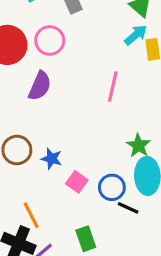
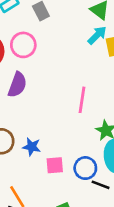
pink line: (113, 87) -> (82, 100), moved
pink square: (77, 182) -> (55, 165), turned -36

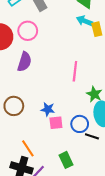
cyan arrow: (97, 35) -> (85, 21), turned -112
blue star: (32, 147) -> (48, 109), moved

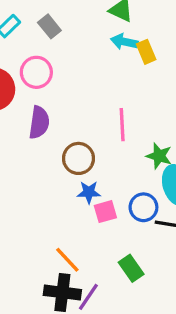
brown circle: (14, 106) -> (78, 158), moved

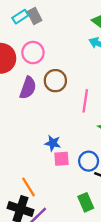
gray rectangle: (49, 26) -> (34, 16), moved
brown circle: (78, 158) -> (55, 81), moved
green rectangle: (131, 268) -> (86, 202), moved

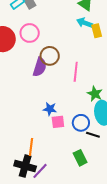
purple semicircle: (28, 88) -> (40, 67), moved
orange line: (28, 187) -> (31, 147), turned 42

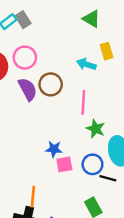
cyan arrow: (85, 23) -> (86, 64), moved
purple semicircle: (40, 67) -> (28, 89), moved, turned -42
green star: (95, 94) -> (96, 129), moved

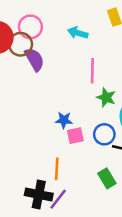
cyan arrow: (86, 64) -> (78, 33), moved
brown circle: (51, 84) -> (20, 44), moved
orange line: (33, 197) -> (57, 169), moved

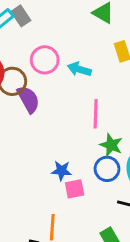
pink circle: (30, 27) -> (45, 60), moved
blue circle: (104, 134) -> (107, 169), moved

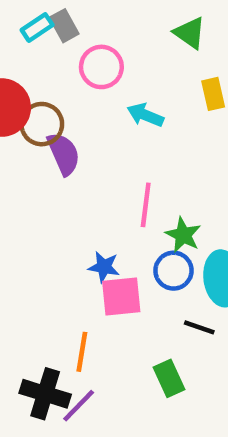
pink circle: (45, 60) -> (101, 67), moved
pink line: (96, 114) -> (146, 205), moved
pink square: (75, 189) -> (121, 296), size x1.4

